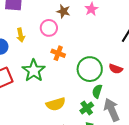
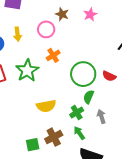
orange cross: (58, 53) -> (53, 55), turned 32
gray arrow: (112, 110) -> (101, 116), size x0.6

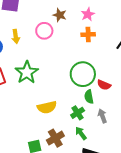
orange cross: (53, 55) -> (88, 34), moved, turned 32
red semicircle: (109, 76) -> (104, 85), moved
green semicircle: (89, 97) -> (89, 97), turned -32

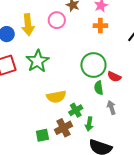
yellow arrow: (16, 36) -> (28, 25), size x1.5
green cross: (78, 113) -> (76, 110), moved
green arrow: (81, 133) -> (89, 124), turned -136

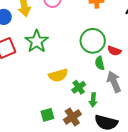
gray arrow: (111, 108) -> (114, 82), size x1.5
brown cross: (64, 128) -> (72, 117), moved

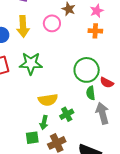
green star: (37, 41) -> (31, 63), turned 30
green arrow: (93, 100) -> (44, 122), moved

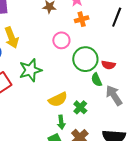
pink circle: (52, 23) -> (61, 40), moved

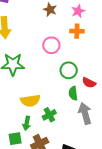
green circle: (85, 59) -> (69, 70), size x0.7

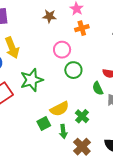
green circle: (69, 70) -> (73, 70), moved
green square: (15, 139) -> (44, 124), moved

